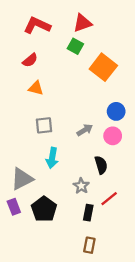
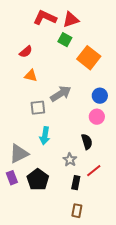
red L-shape: (37, 25) -> (45, 18), moved
gray arrow: (85, 130) -> (61, 94), moved, size x1.5

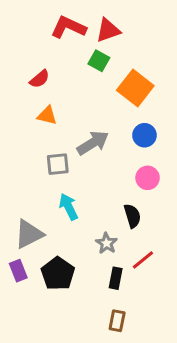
blue circle: (100, 96) -> (144, 135), moved
cyan arrow: (45, 136) -> (68, 207), turned 144

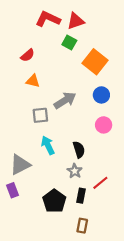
black semicircle: (132, 216) -> (79, 150), moved
black pentagon: (58, 274) -> (54, 201), moved

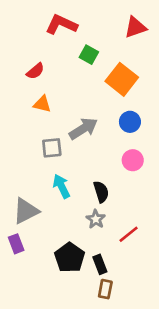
red triangle: (76, 21) -> (135, 27), moved
black rectangle: (81, 196) -> (100, 264), moved, turned -32

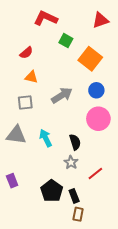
gray square: (52, 148) -> (25, 102), moved
pink circle: (133, 160) -> (98, 119), size x1.5
gray triangle: (26, 211) -> (16, 135), moved, turned 35

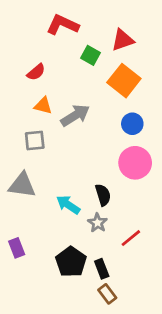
red triangle: (100, 20) -> (123, 40), moved
gray arrow: (62, 95) -> (75, 115), moved
cyan arrow: (46, 138) -> (68, 205), moved, turned -30
brown rectangle: (78, 214) -> (107, 294), turned -48

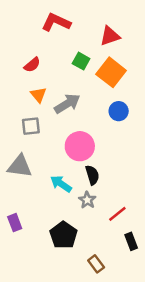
green square: (90, 55) -> (81, 61), moved
orange triangle: (43, 106) -> (38, 95), turned 36
pink circle: (135, 163) -> (80, 146), moved
black rectangle: (102, 269) -> (131, 241), moved

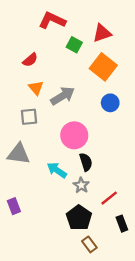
green square: (81, 61) -> (74, 45), moved
black pentagon: (63, 235) -> (79, 218), moved

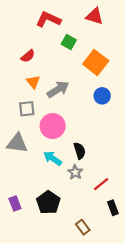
red triangle: (102, 33) -> (95, 16), moved, turned 36
pink circle: (74, 135) -> (53, 126), moved
purple rectangle: (14, 206) -> (15, 204), moved
black pentagon: (79, 218) -> (48, 202), moved

